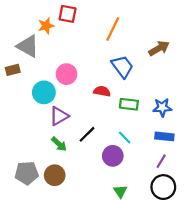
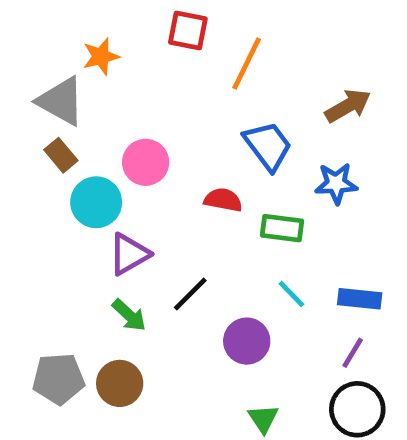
red square: (68, 14) -> (188, 31), moved
brown rectangle: (13, 70) -> (61, 155), moved, turned 64
blue star: (162, 107) -> (336, 183), moved
cyan line: (125, 138) -> (291, 294), moved

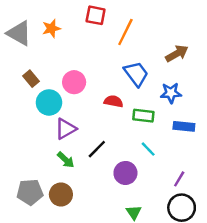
gray triangle: (61, 101) -> (19, 33), moved
blue rectangle: (360, 299) -> (184, 126), moved

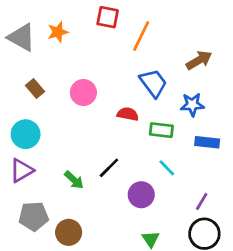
cyan circle: (49, 102) -> (26, 134), moved
purple triangle: (66, 129) -> (22, 170), moved
brown circle: (61, 194) -> (69, 232), moved

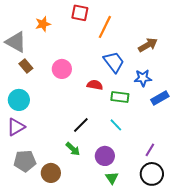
gray triangle: (22, 37) -> (16, 42), moved
blue rectangle: (207, 142) -> (160, 98), moved, turned -36
cyan line: (167, 168) -> (116, 125), moved
green arrow: (74, 180) -> (73, 149), moved
purple circle: (141, 195) -> (105, 156), moved

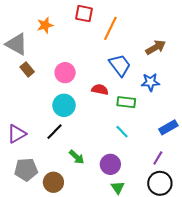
blue rectangle: (160, 98) -> (168, 127), moved
cyan circle: (19, 100) -> (64, 105), moved
black line: (81, 125) -> (54, 132), moved

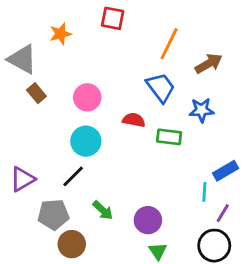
orange line: (110, 28) -> (169, 44), moved
cyan line: (122, 132) -> (204, 192), moved, turned 48
purple line: (158, 158) -> (223, 213), moved
gray pentagon: (26, 170) -> (53, 214), moved

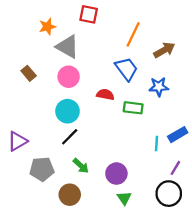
gray triangle: (22, 59) -> (67, 47), moved
black line: (73, 176) -> (70, 137), moved
cyan line: (204, 192) -> (157, 143), moved
brown circle: (72, 244) -> (70, 195), moved

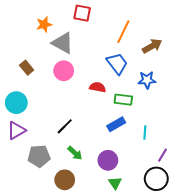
cyan circle: (67, 111) -> (16, 103), moved
blue rectangle: (178, 135) -> (116, 124), moved

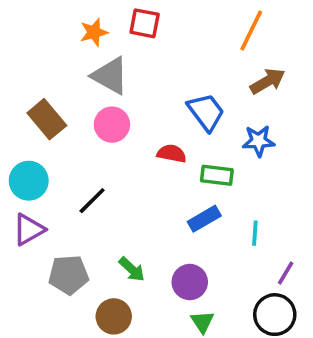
orange star: (44, 24) -> (94, 32), moved
orange line: (123, 32) -> (251, 31), moved
brown rectangle: (27, 68) -> (47, 119), size x1.5
black line: (65, 126) -> (92, 201), moved

